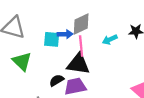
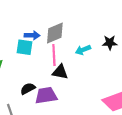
blue arrow: (65, 34) -> (32, 35), moved
black triangle: (78, 64) -> (60, 72), moved, size x0.7

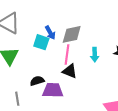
blue arrow: (32, 35) -> (50, 33), turned 48
cyan arrow: (83, 50) -> (95, 55), turned -80

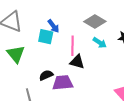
gray diamond: (72, 34) -> (95, 22), moved, turned 50
cyan arrow: (95, 55) -> (100, 43), turned -48

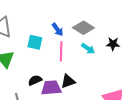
blue arrow: (53, 26) -> (58, 30), moved
black triangle: (77, 62) -> (68, 81), moved, turned -35

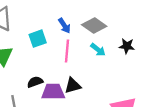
cyan square: (35, 42) -> (38, 39), turned -35

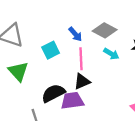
black semicircle: (35, 82) -> (53, 93), size x1.5
black triangle: (73, 86) -> (82, 82), moved

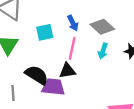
cyan arrow: (111, 54) -> (103, 51), turned 63
black semicircle: (53, 93) -> (37, 75), turned 45

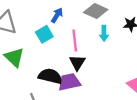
blue arrow: (73, 23) -> (57, 15), moved, turned -104
black triangle: (67, 71) -> (77, 63), turned -30

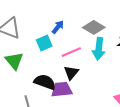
cyan arrow: (104, 33) -> (99, 49), size x1.5
pink line: (75, 40) -> (71, 52), turned 66

